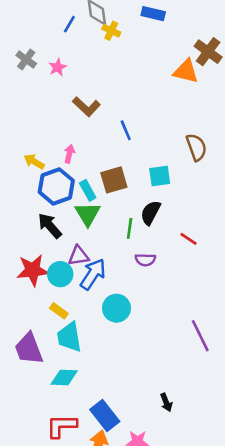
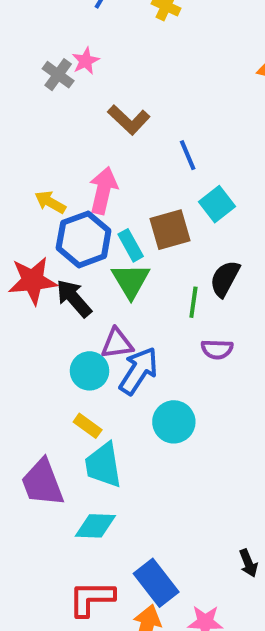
gray cross: (26, 59) -> (58, 75), moved
pink arrow: (69, 154) -> (103, 190), size x1.6
cyan square: (160, 176) -> (217, 204), moved, turned -30
red star: (33, 270) -> (33, 281), moved

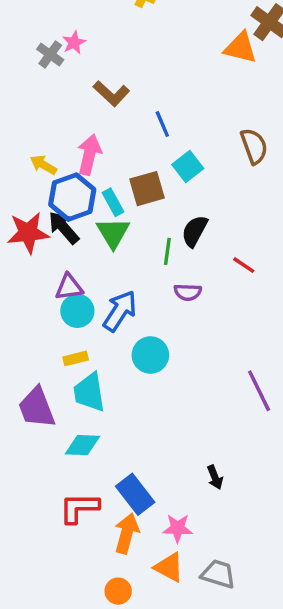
black arrow: (74, 298) -> (64, 228), moved
purple triangle: (117, 343) -> (69, 287), moved
yellow rectangle: (88, 426) -> (76, 358), turned -50

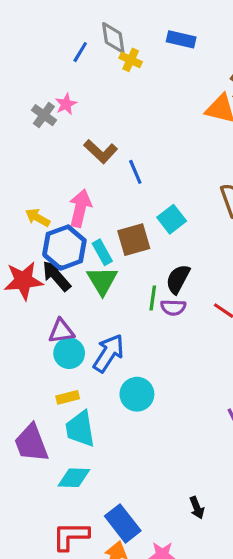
blue line: (162, 124) -> (135, 172), moved
purple semicircle: (188, 292) -> (173, 307), moved

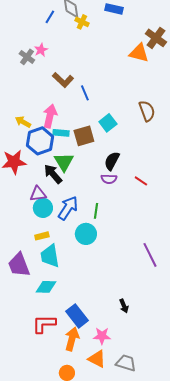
cyan rectangle: (102, 252) -> (61, 133), moved, turned -56
black arrow: (57, 276) -> (53, 174), moved
green line: (153, 298) -> (96, 211), moved

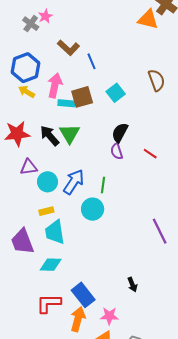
brown square: (84, 136) -> (82, 97), moved
blue hexagon: (40, 141) -> (25, 68), moved
black arrow: (53, 174) -> (50, 136), moved
purple semicircle: (109, 179) -> (117, 151), turned 70
purple triangle: (38, 194) -> (29, 167), moved

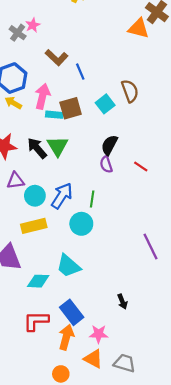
brown semicircle: (156, 80) -> (130, 91), moved
yellow rectangle: (46, 211) -> (34, 226), size x1.6
cyan trapezoid: (55, 232) -> (68, 266), moved, turned -40

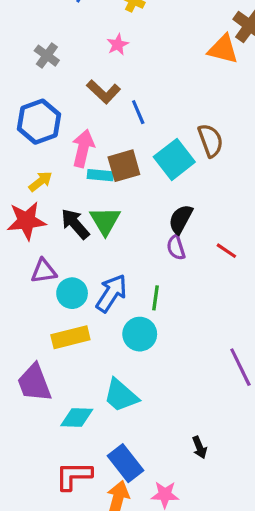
pink star: (33, 25) -> (118, 45), moved
yellow arrow: (13, 103) -> (41, 181), moved, turned 112
cyan square: (105, 104) -> (174, 159), size x1.4

